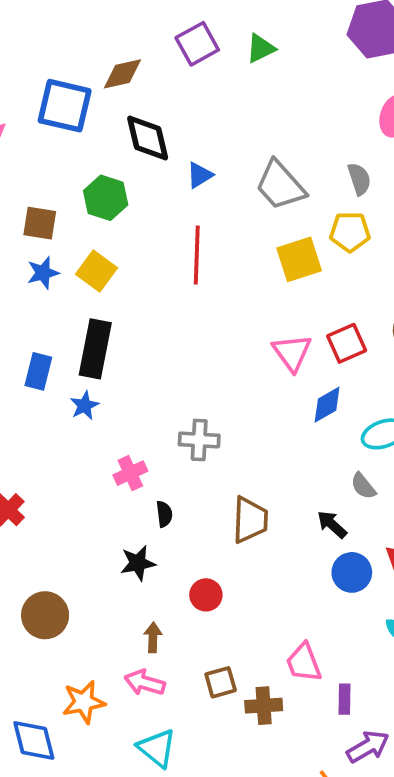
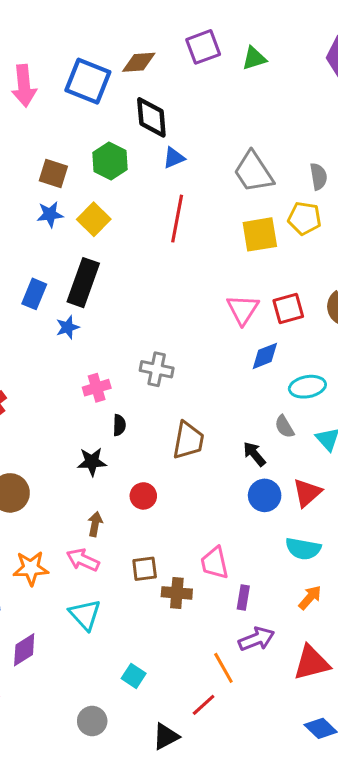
blue triangle: (200, 175) -> (174, 158), moved

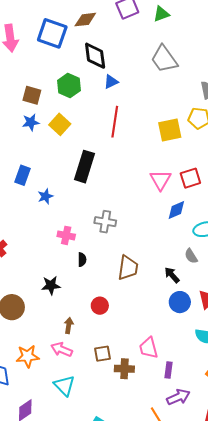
gray trapezoid: (254, 172) -> (164, 59), moved
black rectangle: (83, 283) -> (85, 167), moved
pink cross: (97, 388) -> (66, 235), turned 30
black star: (92, 462) -> (51, 285), moved

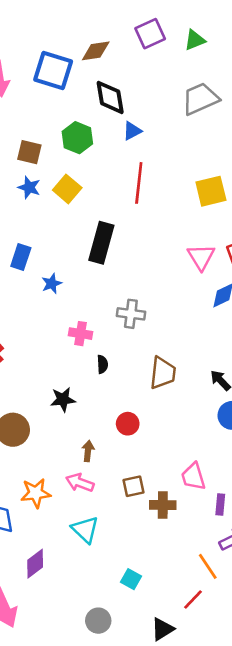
gray trapezoid: (164, 59) -> (200, 99), turned 104
blue star: (31, 122) -> (29, 187), turned 30

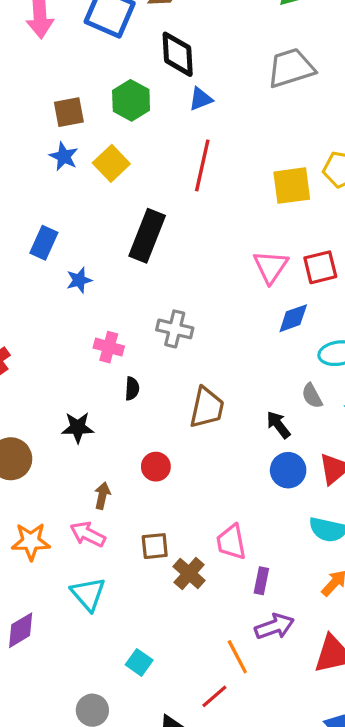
brown square: (29, 152) -> (69, 112), turned -30
brown cross: (163, 505) -> (189, 574), turned 35

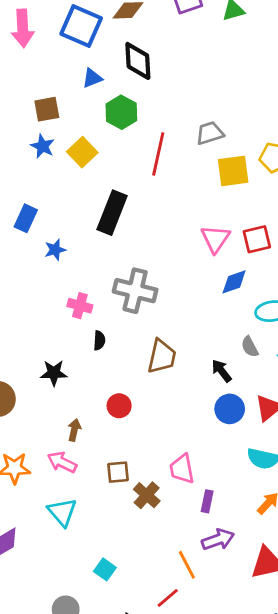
gray trapezoid: (291, 68) -> (210, 133), moved, size x0.7
blue triangle: (201, 99) -> (92, 78), moved
green hexagon: (131, 100) -> (121, 112), moved
gray cross: (175, 329) -> (135, 291), size x1.4

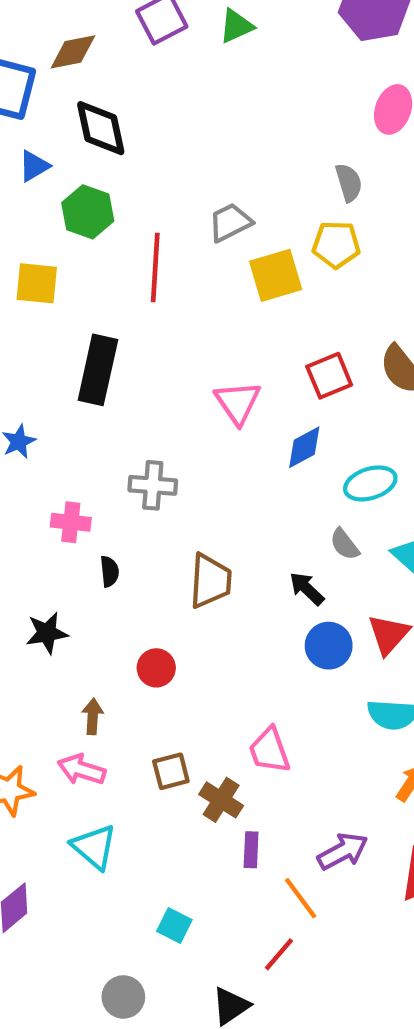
yellow square: (82, 152) -> (37, 283), turned -32
pink triangle: (215, 239) -> (238, 402), moved
gray cross: (135, 291) -> (153, 485), size x0.7
purple rectangle: (207, 501) -> (251, 850), moved

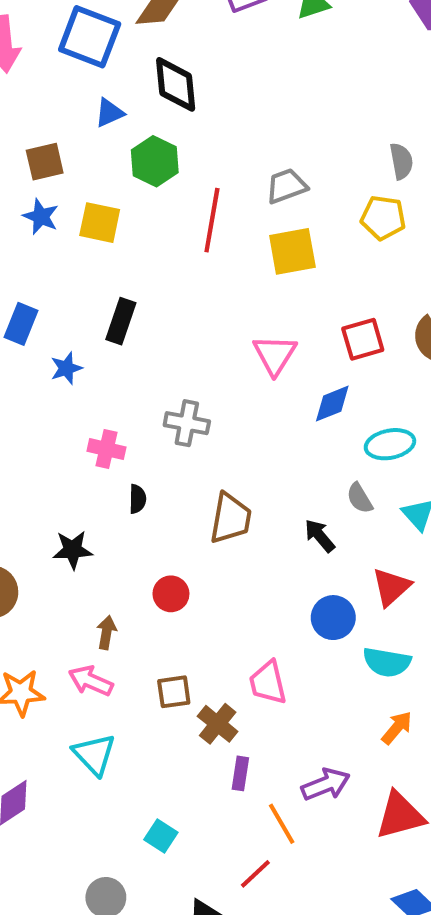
yellow square: (276, 275) -> (292, 251), moved
black rectangle: (98, 370) -> (121, 321), moved, size x0.7
blue circle: (329, 646) -> (333, 618), moved

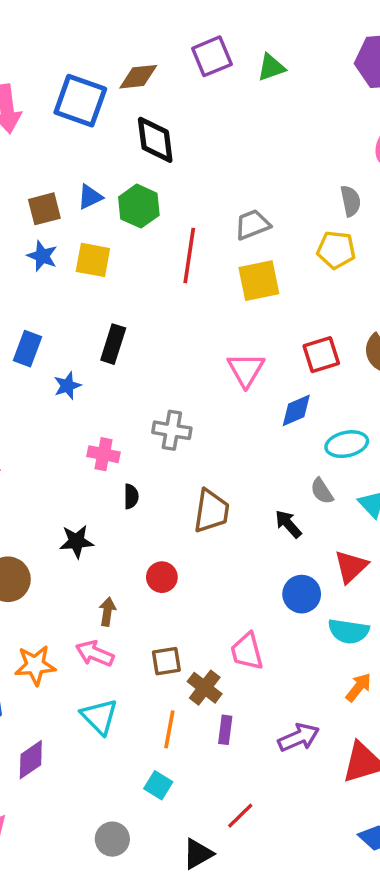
blue triangle: (109, 113) -> (90, 197), moved
orange line: (282, 824) -> (169, 729), moved, turned 42

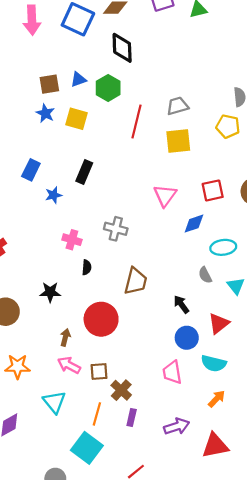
black arrow: (288, 524) -> (181, 304), moved
red circle: (162, 577) -> (101, 319), size x1.8
pink trapezoid: (247, 651) -> (172, 372), moved
pink arrow: (95, 654) -> (69, 365), moved
cyan square: (158, 785) -> (87, 448), size x1.8

